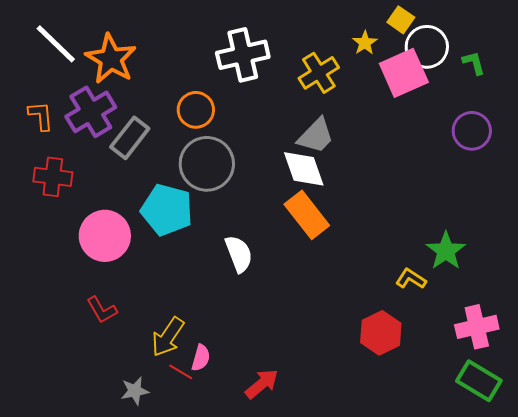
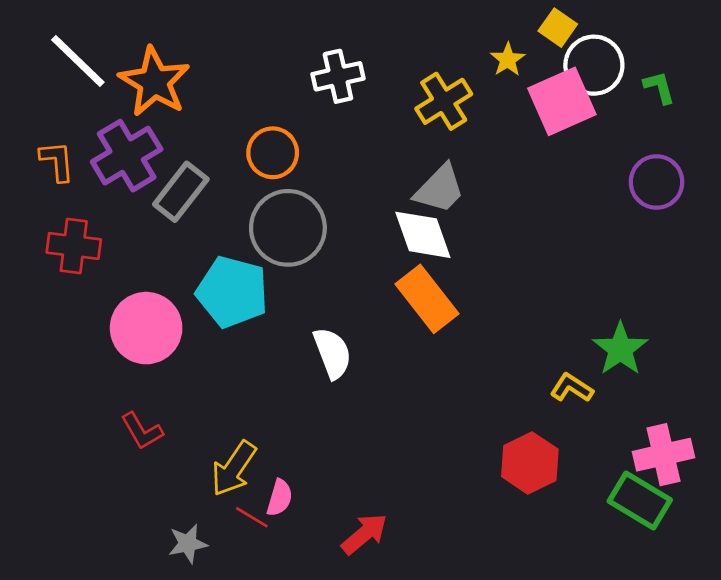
white cross: (243, 55) -> (338, 76), size x0.7
green rectangle: (479, 381) -> (640, 501), moved

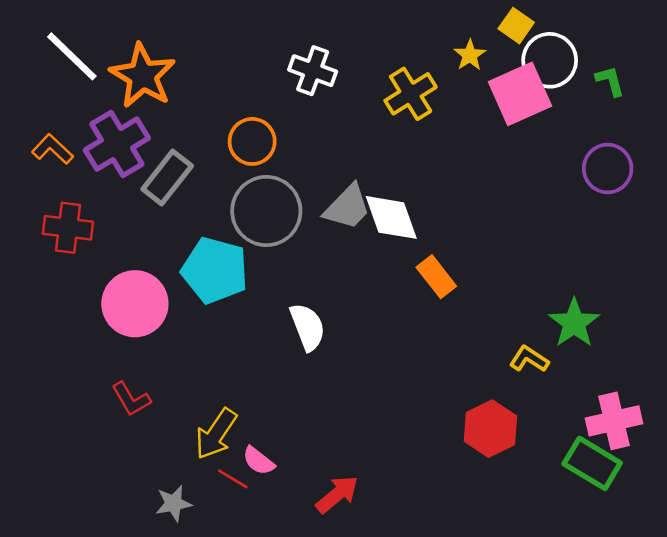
white cross: (338, 76) -> (313, 71), turned 33
orange L-shape: (57, 161) -> (53, 149), turned -42
gray trapezoid: (440, 189) -> (347, 207), moved
orange rectangle: (427, 299) -> (436, 277), moved, size x0.7
pink semicircle: (280, 498) -> (259, 461), turned 112

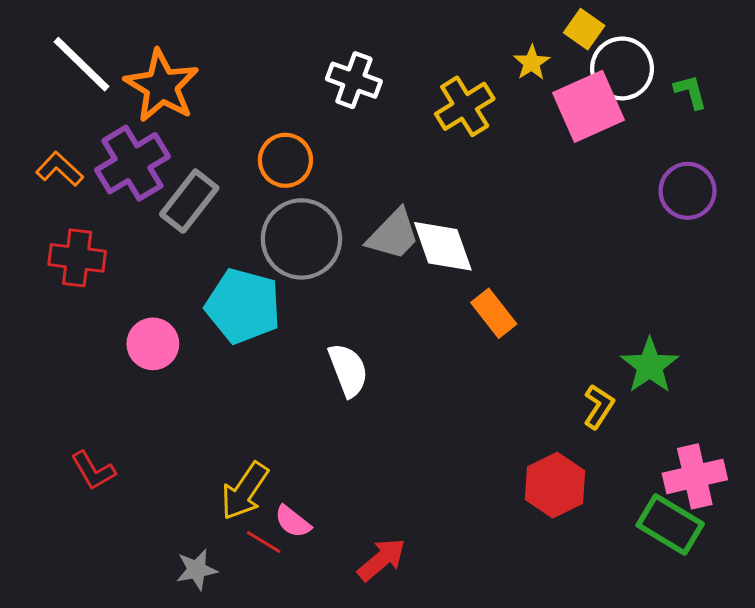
pink circle: (135, 304) -> (153, 344), size x0.7
yellow L-shape: (529, 359) -> (599, 406), turned 90
red L-shape: (131, 399) -> (93, 471), moved

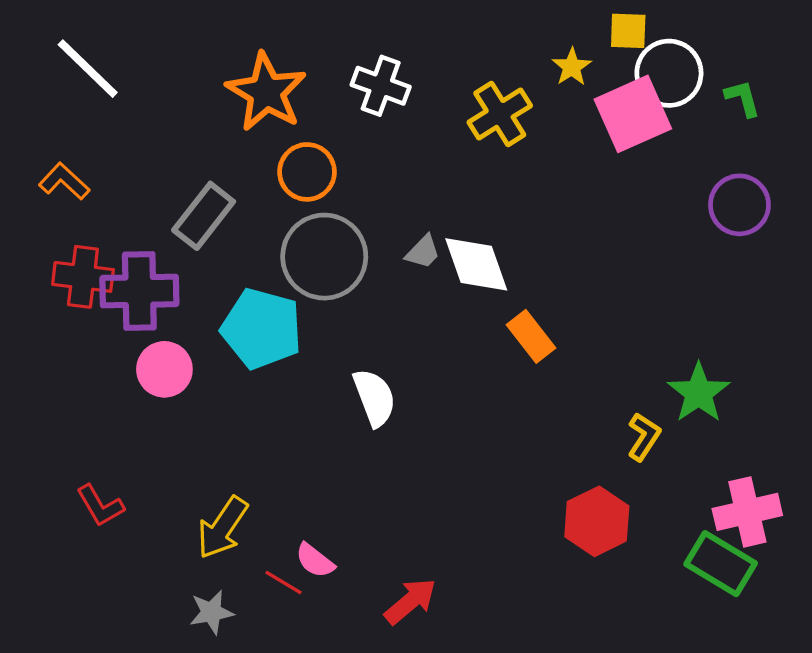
yellow square: (584, 29) -> (628, 31), turned -33
orange star: (162, 86) -> (266, 92), moved
purple cross: (132, 163) -> (139, 291), moved, turned 30
gray trapezoid: (393, 235) -> (423, 252), size x0.6
yellow arrow: (245, 491) -> (222, 528), moved

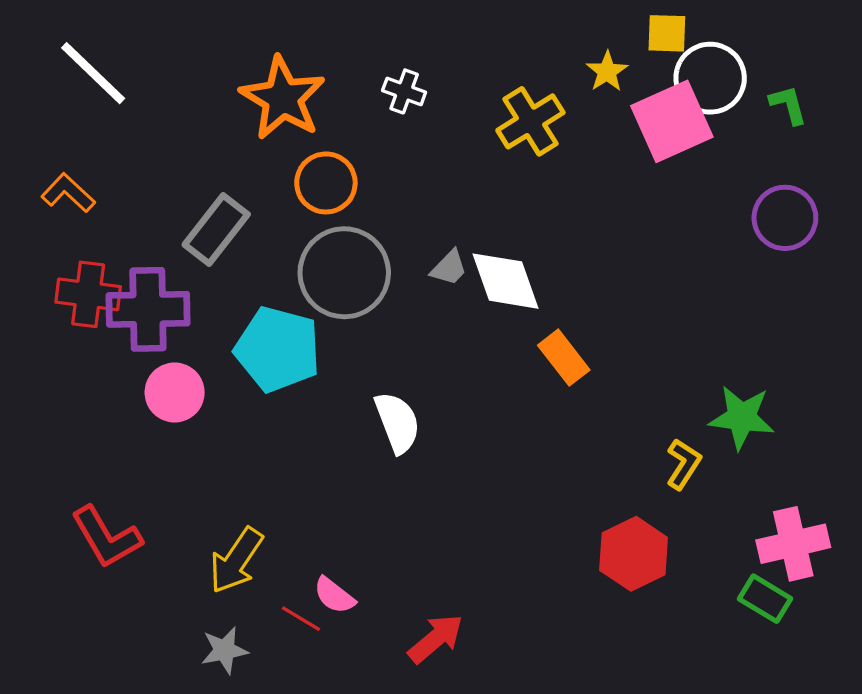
white cross: (381, 86) -> (404, 91), size x0.7
green star: (699, 393) -> (742, 417), turned -30
red L-shape: (100, 506) -> (106, 537), size x1.4
green rectangle: (721, 564) -> (765, 599), size x0.7

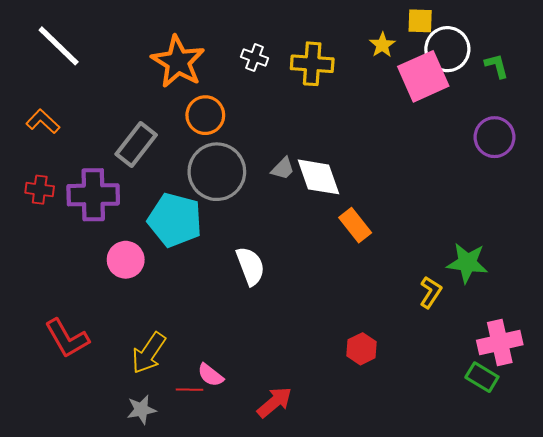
yellow cross: (530, 121) -> (312, 64), moved, turned 36
red cross: (88, 294) -> (40, 190), moved, size x0.7
pink circle: (175, 392) -> (126, 260), moved
red hexagon: (634, 554) -> (361, 349), moved, size x0.7
red line: (301, 619) -> (190, 390), turned -30

